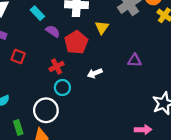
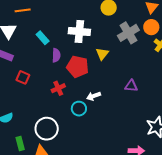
purple semicircle: (53, 31) -> (56, 55), turned 56
red pentagon: (76, 42) -> (78, 67), turned -30
cyan circle: (62, 87) -> (79, 109), moved

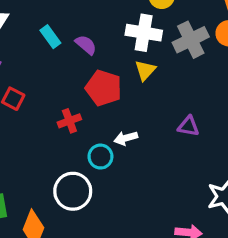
white cross: (79, 31) -> (144, 33), moved
purple semicircle: (56, 55) -> (86, 45), moved, turned -56
white circle: (47, 129) -> (73, 191), moved

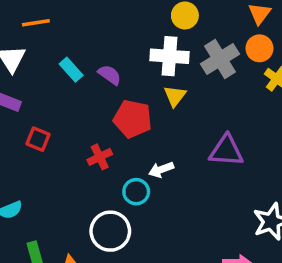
purple triangle: (188, 126) -> (226, 151), size x1.5

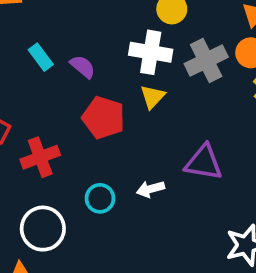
red cross: (100, 157) -> (40, 157), moved, size x1.4
white arrow: (161, 170) -> (150, 189), moved
white circle: (110, 231) -> (43, 229), moved

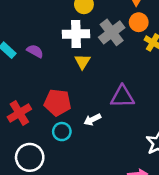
red pentagon: (104, 118) -> (58, 102), moved

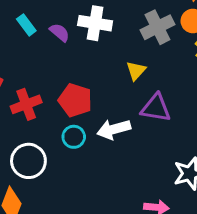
white cross: (76, 34) -> (95, 23), moved
yellow triangle: (82, 62) -> (136, 71), moved
white arrow: (92, 120) -> (114, 129), size x1.5

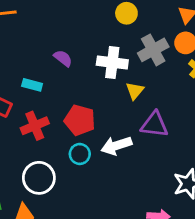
white cross: (95, 23) -> (112, 63), moved
cyan rectangle: (26, 25) -> (32, 85), moved, turned -36

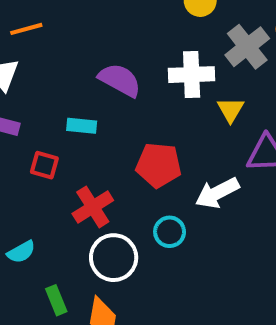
purple semicircle: (63, 58) -> (120, 80), size x1.5
red cross: (35, 126) -> (93, 207), moved
cyan circle: (80, 154) -> (170, 232), moved

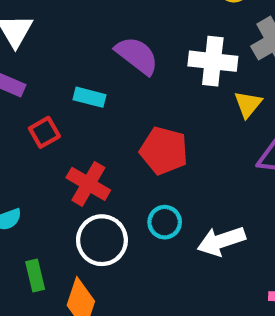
red square: (44, 165) -> (44, 132), turned 36
white arrow: (217, 193) -> (221, 241), moved
red cross: (93, 207) -> (88, 184), turned -36

